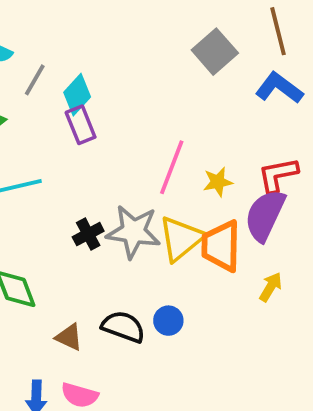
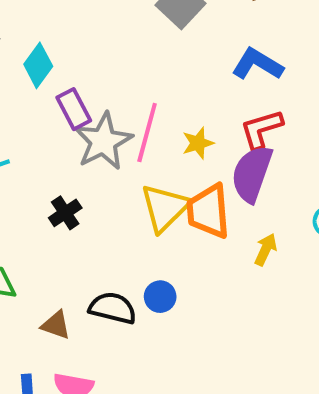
blue L-shape: (279, 88) -> (257, 64), moved
purple rectangle: (81, 125) -> (74, 109), moved
gray star: (133, 232) -> (103, 141), moved, turned -30

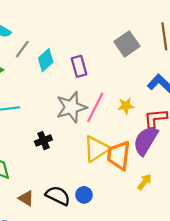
purple rectangle: (74, 109) -> (79, 66), moved
yellow star: (198, 143) -> (126, 106), moved

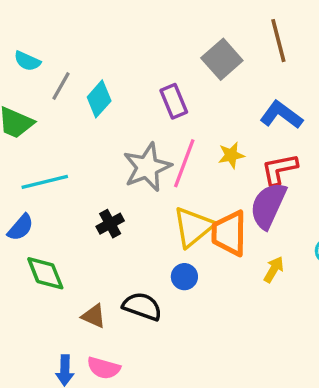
purple rectangle: (79, 66) -> (174, 101), moved
blue circle: (84, 195) -> (184, 277), moved

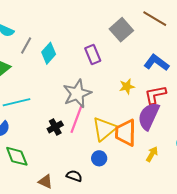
brown line: (278, 41) -> (155, 19), turned -45
pink line: (184, 163) -> (77, 119), moved
black semicircle: (142, 306) -> (74, 176), size x0.7

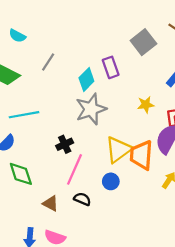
gray line: (26, 46) -> (48, 62), moved
cyan diamond: (49, 53) -> (86, 80), moved
pink line: (77, 119) -> (75, 169), moved

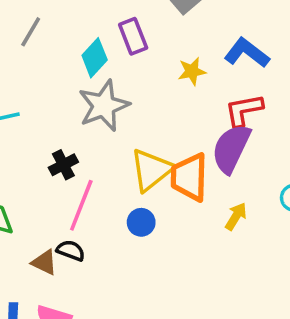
yellow star: (146, 105) -> (192, 71), moved
black semicircle: (82, 199) -> (71, 250), moved

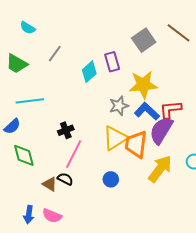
blue L-shape: (247, 53) -> (147, 111), moved
yellow star: (192, 71) -> (143, 85), size x1.8
gray star: (104, 106) -> (119, 106), moved, size x0.7
yellow arrow: (236, 216) -> (160, 169), size x1.8
blue circle: (141, 222) -> (111, 179), moved

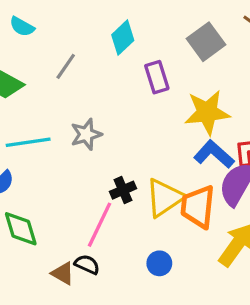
cyan diamond: (89, 72) -> (123, 38), moved
gray star: (119, 106) -> (86, 134), moved
black cross: (66, 130) -> (123, 190), moved

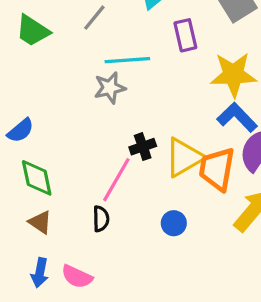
cyan line: (28, 142) -> (127, 60), moved
black semicircle: (87, 264) -> (101, 219), turned 60
brown triangle: (63, 273) -> (40, 222), moved

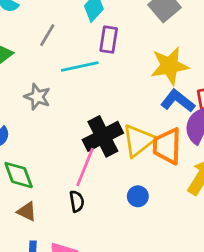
purple rectangle: (185, 35) -> (109, 40), moved, turned 30
gray star: (110, 88) -> (37, 97), moved, turned -30
black cross: (143, 147) -> (103, 136), size x1.8

